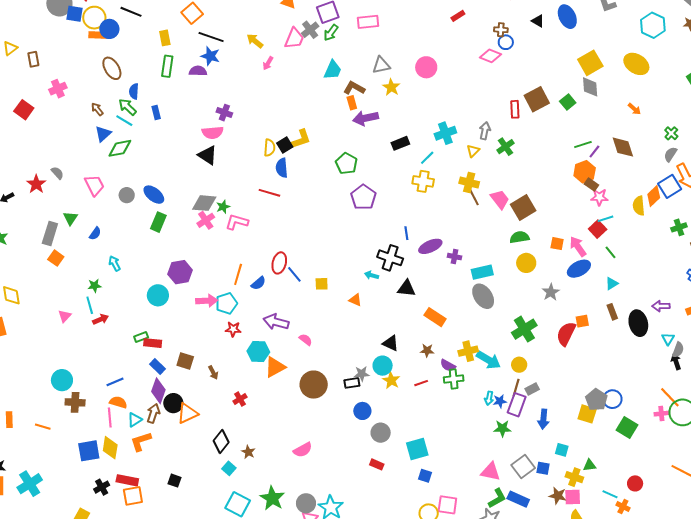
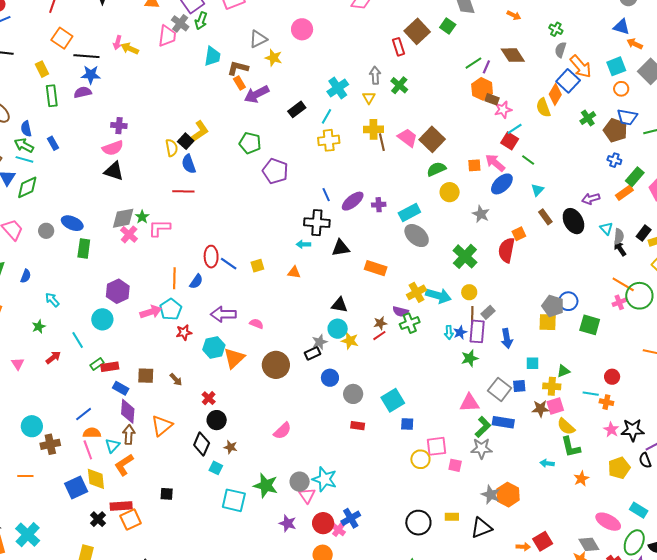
pink arrow: (268, 63) -> (118, 43), moved
brown line: (474, 197) -> (382, 142), turned 30
cyan line: (90, 305) -> (78, 340), moved
brown star: (427, 350) -> (380, 323), moved
black circle: (173, 403) -> (217, 420), moved

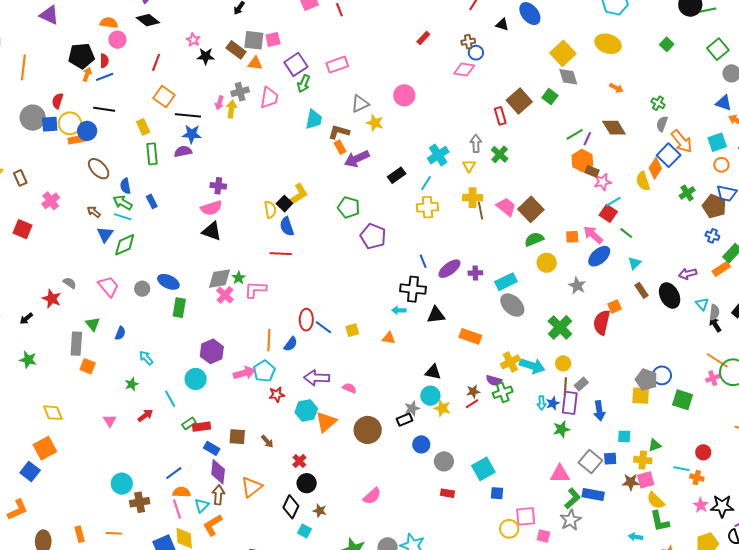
gray cross: (180, 23) -> (240, 92), moved, turned 36
yellow arrow: (130, 48) -> (231, 109), turned 72
gray star: (482, 448) -> (571, 520), turned -30

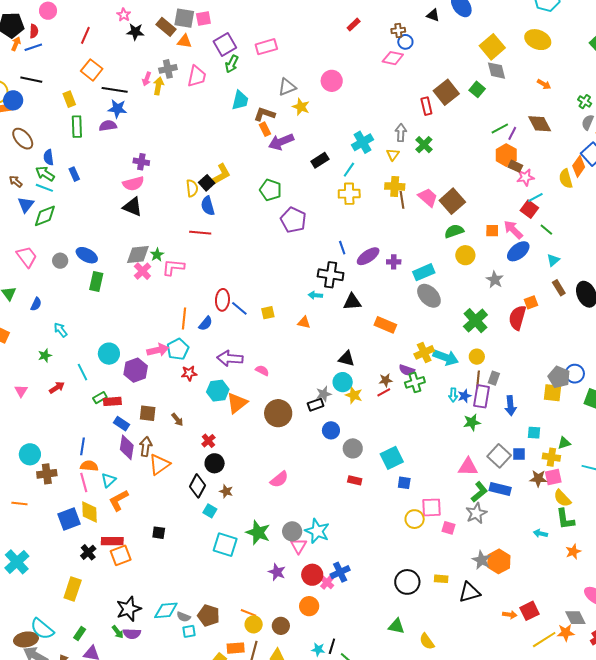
purple hexagon: (212, 351) -> (136, 370), moved
gray rectangle: (581, 384) -> (494, 378), turned -32
blue line: (174, 473) -> (82, 446), turned -48
brown arrow: (218, 495) -> (146, 447), moved

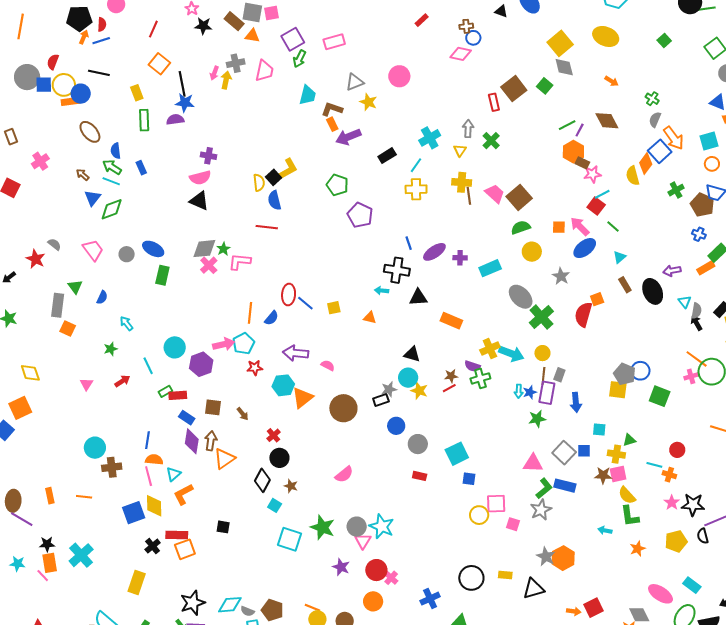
black line: (115, 90) -> (182, 84), turned 70
gray ellipse: (429, 296) -> (521, 297), moved
blue cross: (340, 572) -> (430, 599), moved

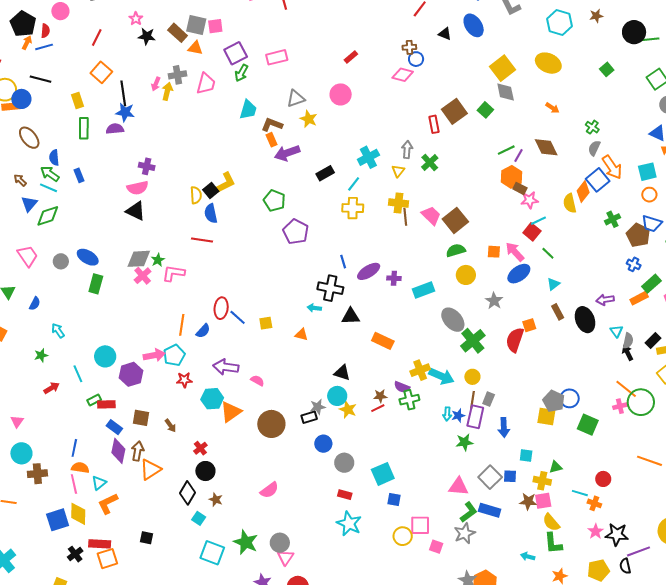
black pentagon: (79, 18) -> (23, 24), turned 30
red rectangle: (422, 20) -> (351, 57), moved
pink triangle: (86, 384) -> (17, 422), moved
cyan star: (382, 526) -> (349, 524), moved

